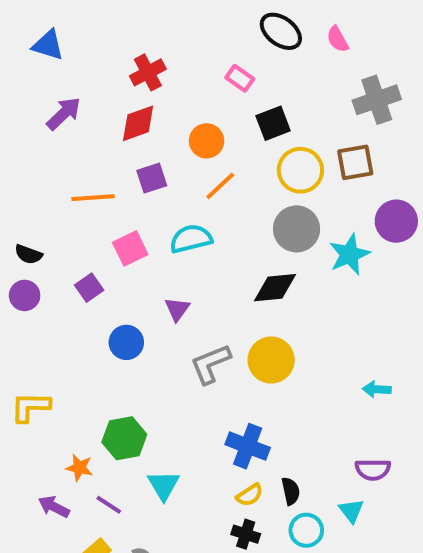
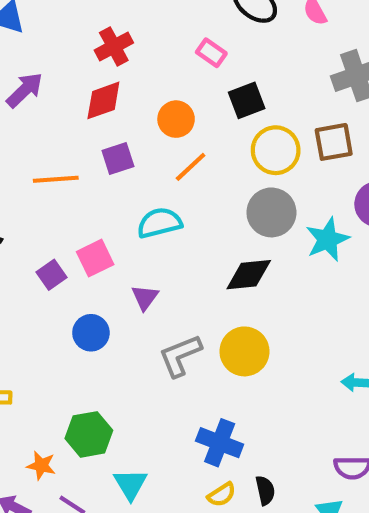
pink square: (130, 248) -> (95, 258), moved

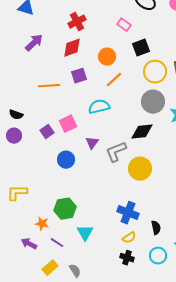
gray L-shape: (180, 356) -> (116, 152), moved
black semicircle: (265, 490) -> (156, 228), moved

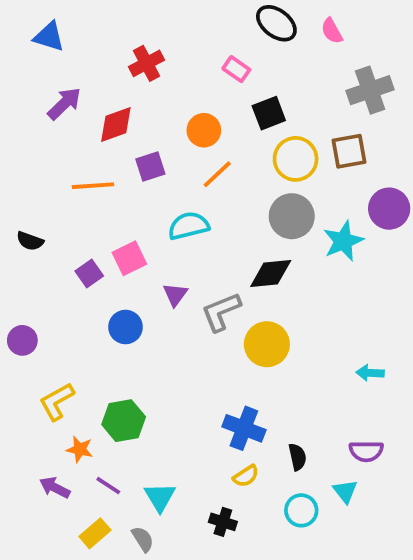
red diamond: (72, 48) -> (116, 125), moved
purple circle: (14, 136) -> (22, 340), moved
yellow L-shape: (17, 193) -> (57, 402), moved, turned -30
cyan triangle: (85, 233) -> (160, 497), moved
black cross: (127, 258) -> (223, 522), moved

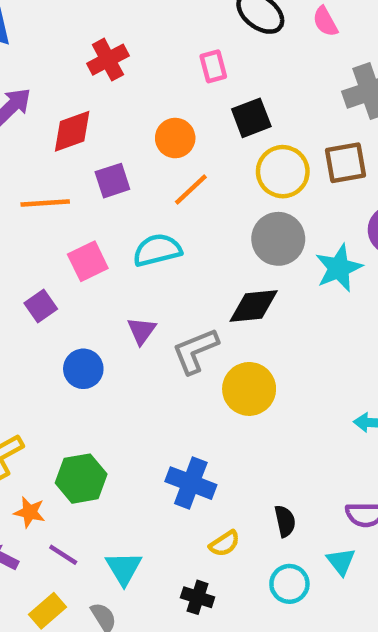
pink rectangle: (236, 69) -> (213, 66), turned 40
pink square: (129, 258) -> (88, 261), moved
blue cross: (244, 428) -> (191, 483), moved

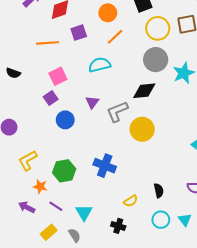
pink square: (88, 261) -> (58, 76), moved
purple square: (41, 306) -> (51, 98), moved
blue cross: (191, 483) -> (105, 166), moved
cyan triangle: (341, 561) -> (185, 220), moved

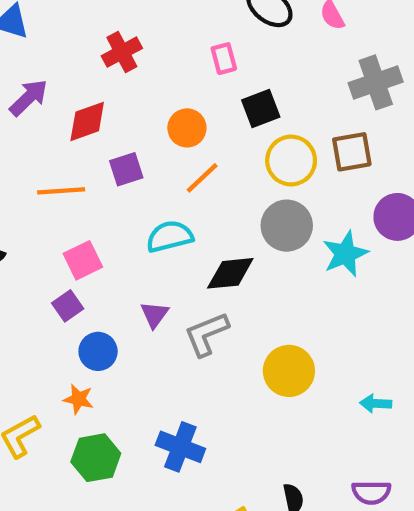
black diamond: (144, 91) -> (230, 273), moved
yellow circle: (142, 129) -> (289, 371), moved
orange star: (40, 186) -> (78, 399), moved

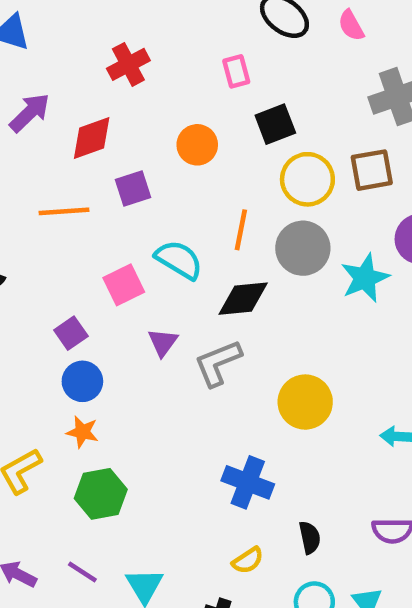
orange line: (202, 178) -> (241, 230), moved, turned -36
cyan semicircle: (170, 236) -> (179, 260), turned 45
pink square: (83, 260) -> (124, 285), moved
blue circle: (98, 351) -> (82, 381), moved
blue cross: (180, 447) -> (248, 482), moved

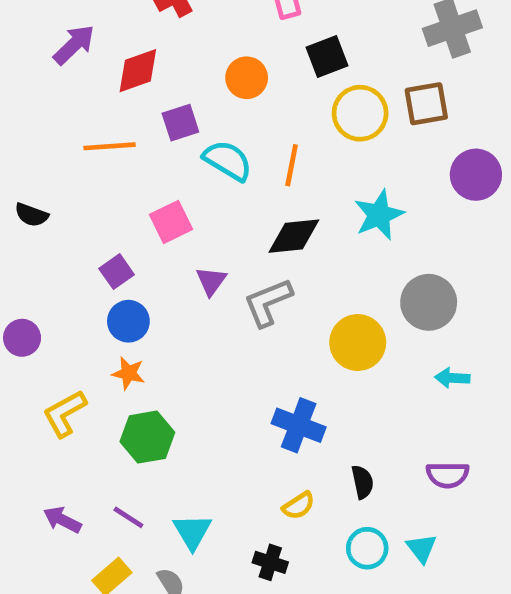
gray circle: (303, 248) -> (429, 302), moved
cyan semicircle: (179, 260) -> (228, 160), moved
cyan star: (365, 278) -> (379, 215), moved

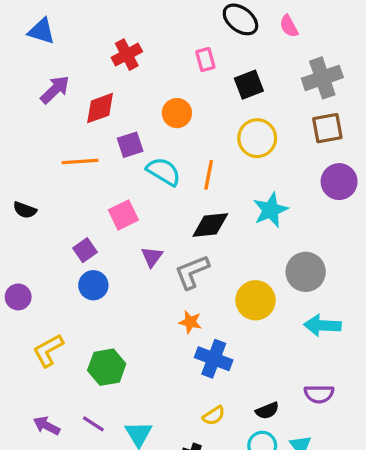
black square: (327, 56) -> (249, 85), moved
brown square: (426, 104) -> (327, 128), moved
orange star: (128, 373) -> (190, 322), moved
cyan arrow: (452, 378) -> (322, 325), size x1.5
black semicircle: (362, 482) -> (267, 411), moved, turned 80

